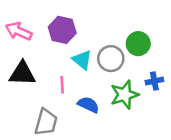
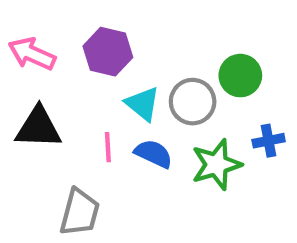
blue semicircle: (88, 105) -> (153, 154), moved

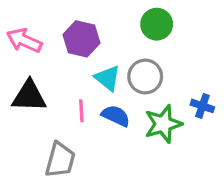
green circle: (240, 76) -> (157, 24), moved
blue cross: (269, 141) -> (202, 106), turned 30

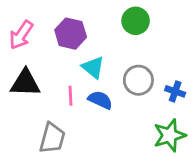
pink arrow: (24, 41) -> (21, 35), turned -80
gray circle: (145, 77) -> (138, 80), moved
green star: (163, 124) -> (169, 135), moved

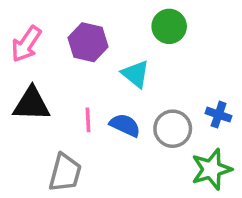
cyan triangle: (93, 67) -> (136, 74), moved
gray circle: (138, 80) -> (173, 129), moved

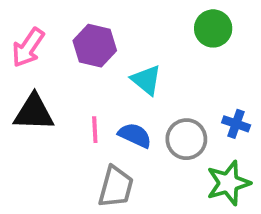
green circle: (169, 26) -> (213, 28), moved
gray trapezoid: (65, 173) -> (116, 187), moved

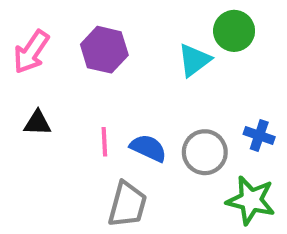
cyan triangle: (146, 80) -> (194, 60), moved, turned 44
black triangle: (34, 112) -> (37, 123), size x0.6
green star: (228, 183) -> (251, 200), turned 30

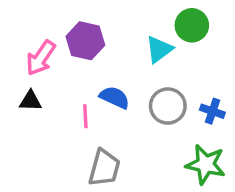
pink arrow: (31, 52) -> (41, 58), moved
blue semicircle: (148, 148) -> (115, 97), moved
gray circle: (205, 152) -> (168, 106), moved

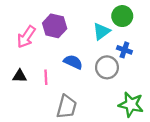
black triangle: (30, 101) -> (20, 76), moved
blue cross: (212, 111) -> (124, 50), moved
pink line: (85, 116) -> (46, 77), moved

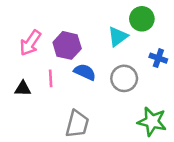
purple hexagon: (55, 26) -> (67, 45), moved
blue cross: (124, 50) -> (158, 58), moved
pink line: (46, 77) -> (51, 78), moved

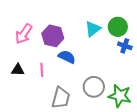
green circle: (142, 19) -> (118, 27), moved
pink line: (51, 78) -> (42, 70), moved
gray circle: (124, 78) -> (94, 87), moved

